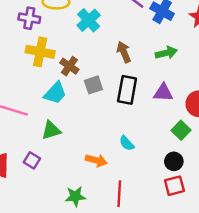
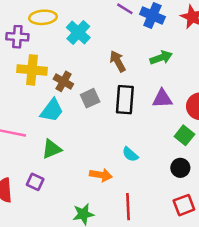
red square: (174, 186) -> (184, 205), moved

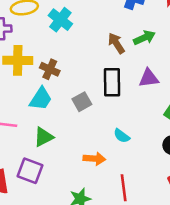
brown arrow: (118, 61) -> (116, 43), moved
gray square: (90, 98) -> (82, 102), moved
purple square: (35, 182) -> (30, 171), size x1.5

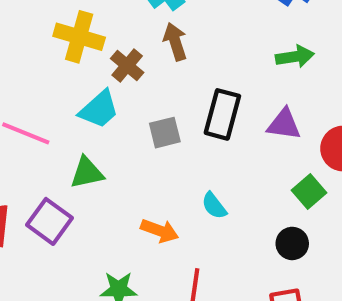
brown arrow: (116, 43) -> (175, 42), moved

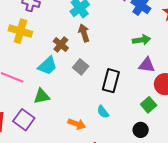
yellow cross: (79, 37) -> (20, 31), moved
black rectangle: (222, 114) -> (111, 81), moved
purple triangle: (284, 124) -> (147, 65), moved
gray square: (165, 133) -> (81, 67), moved, turned -35

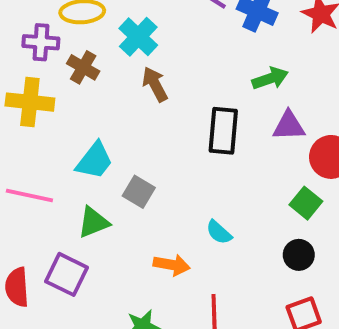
brown cross: (61, 45) -> (83, 67), moved
gray square: (81, 67) -> (139, 192), moved
black rectangle: (111, 81) -> (223, 131), moved

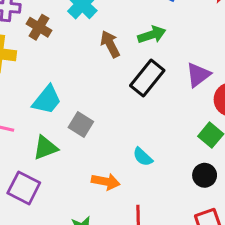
green arrow: (270, 78) -> (152, 35), moved
brown arrow: (155, 84) -> (110, 44), moved
purple triangle: (289, 126) -> (198, 75), turned -36
black rectangle: (223, 131) -> (147, 78), turned 33

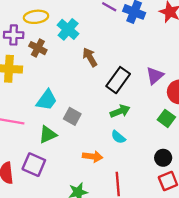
green arrow: (152, 35) -> (120, 111), moved
black circle: (205, 175) -> (163, 158), moved

